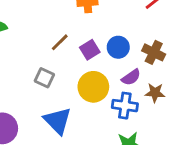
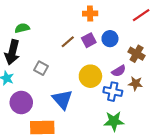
blue circle: (118, 47) -> (110, 39), moved
purple square: (90, 50) -> (89, 40), moved
gray square: (44, 78) -> (41, 68), moved

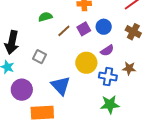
green semicircle: (22, 28) -> (45, 17), moved
brown cross: (137, 54) -> (133, 32), moved
purple semicircle: (119, 71) -> (107, 51), moved

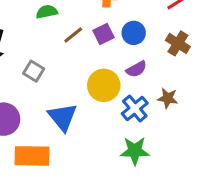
blue cross: (108, 77) -> (135, 108), turned 36

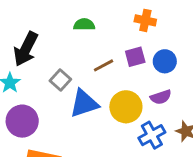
brown line: (73, 35) -> (104, 65), moved
blue triangle: (62, 117) -> (84, 103), moved, turned 40

